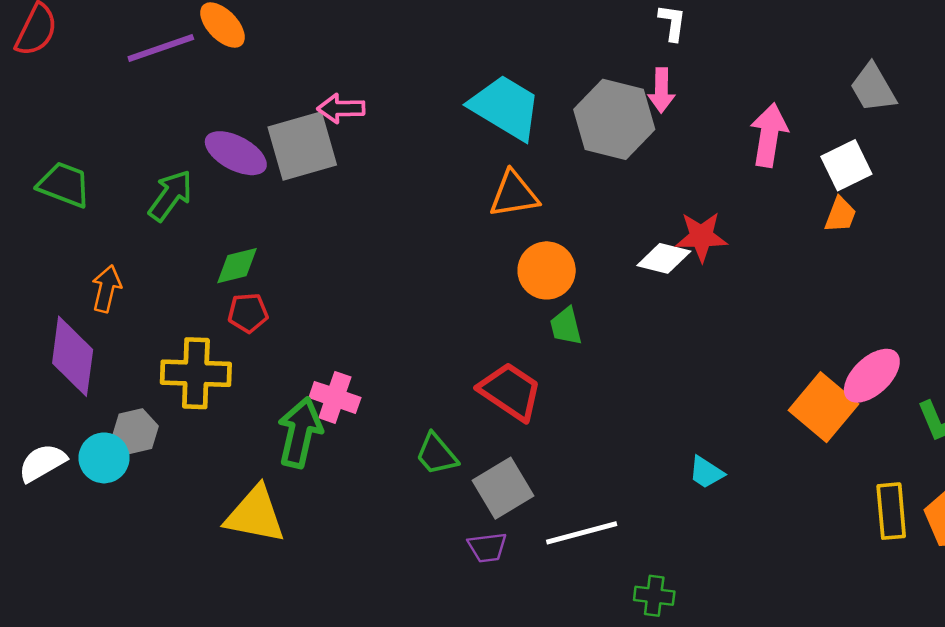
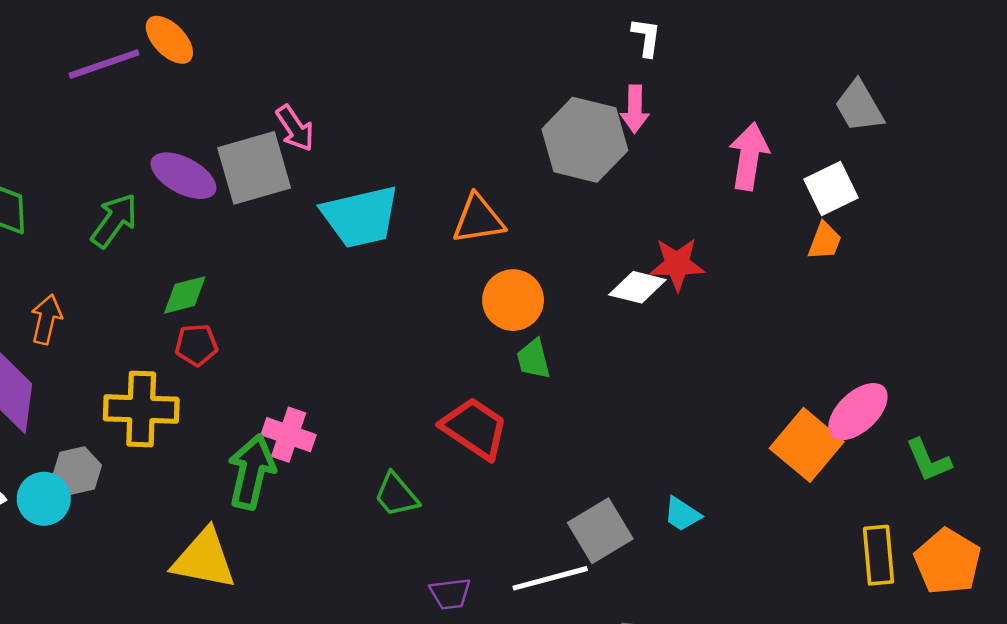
cyan trapezoid: (505, 107) -> (360, 217), moved, turned 136
pink arrow: (341, 108) -> (295, 128), turned -123
gray square: (503, 488) -> (600, 531), moved

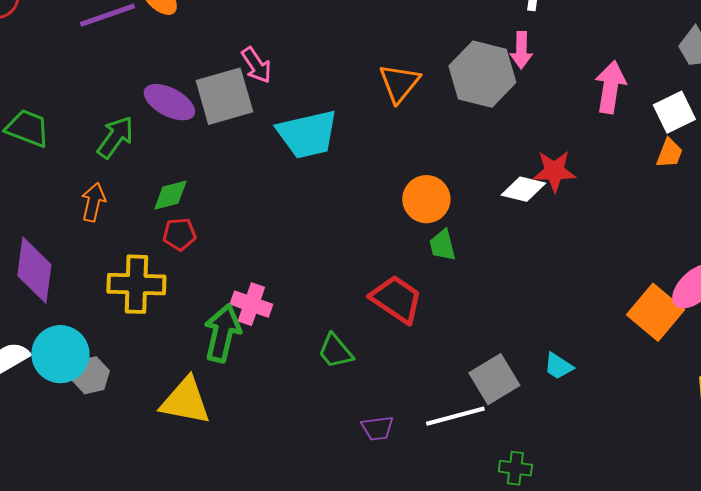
orange triangle: (478, 219) -> (399, 83), moved, turned -42
orange arrow: (46, 319) -> (93, 202), moved
gray hexagon: (77, 471) -> (90, 375), moved
cyan circle: (44, 499) -> (60, 354), size x1.4

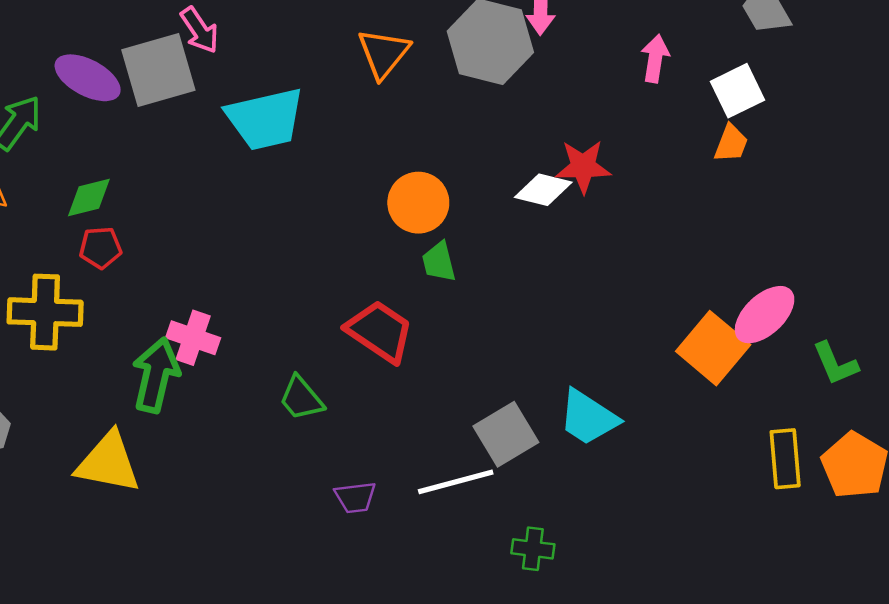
pink arrow: (610, 87) -> (655, 58), size x0.7
cyan trapezoid: (558, 366) -> (588, 418), size x1.6

